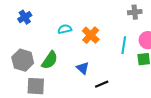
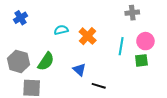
black line: (102, 84) -> (99, 86), turned 40

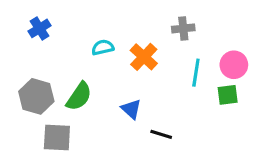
gray cross: (132, 13) -> (183, 28), moved

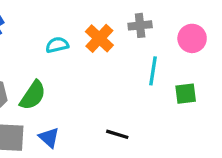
orange cross: (144, 57) -> (99, 38), moved
pink circle: (234, 65) -> (192, 38), moved
blue triangle: (131, 109) -> (49, 138), moved

